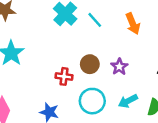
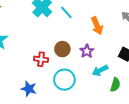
orange arrow: (133, 24) -> (97, 26), moved
cyan arrow: (128, 101) -> (100, 70), moved

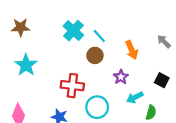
brown circle: (62, 49) -> (95, 55), moved
red cross: (41, 59) -> (72, 86), size x1.5

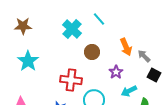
cyan line: (99, 36) -> (99, 19), moved
gray arrow: (164, 41) -> (144, 56), moved

